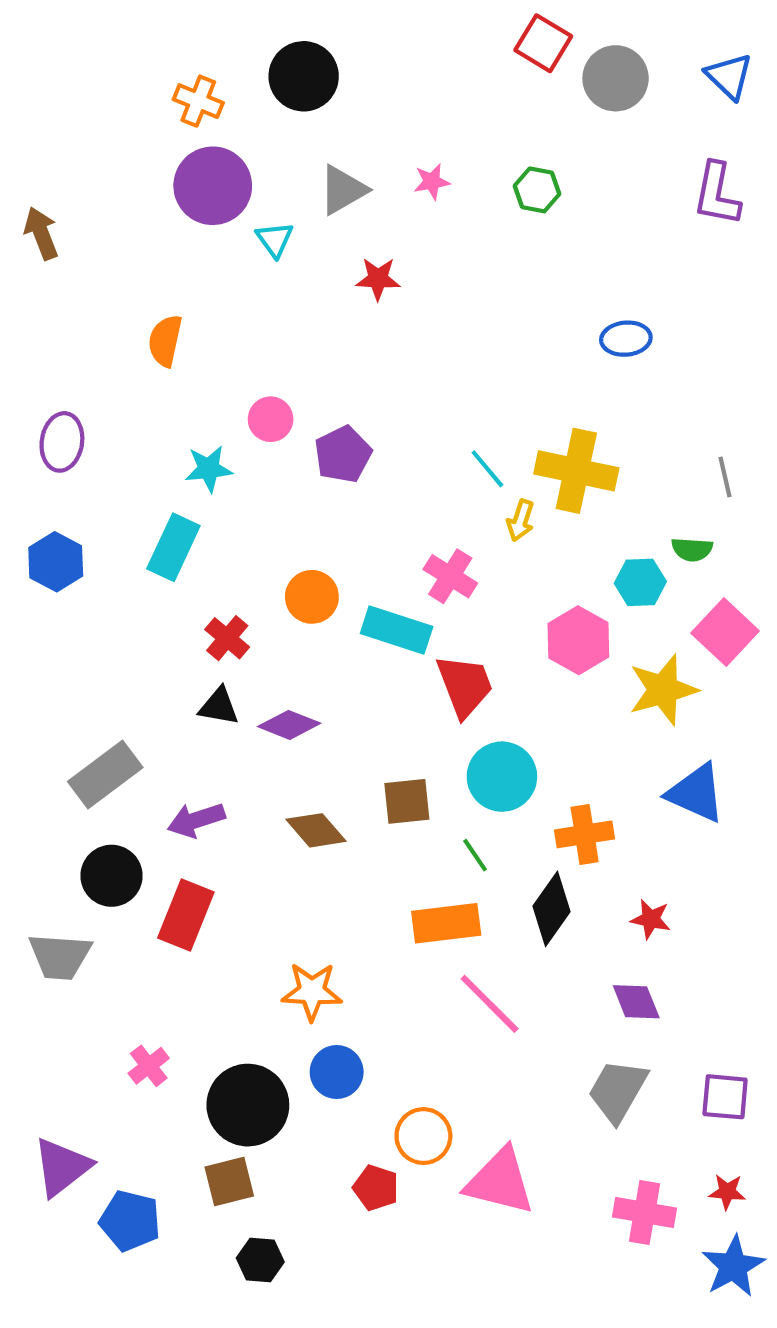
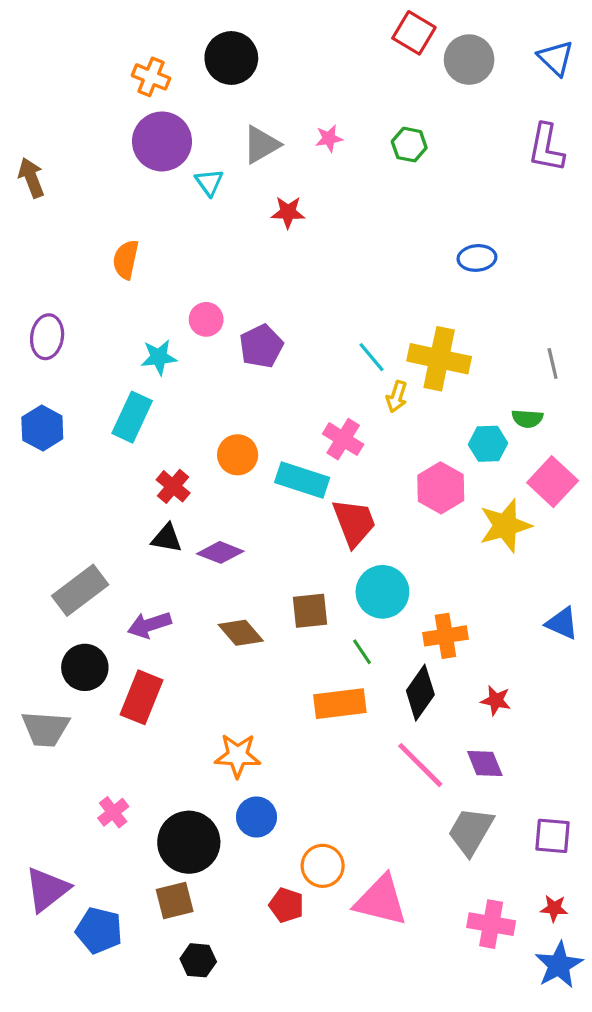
blue triangle: (696, 793) -> (562, 623), moved, size x0.7
pink line: (490, 1004) -> (420, 765), moved

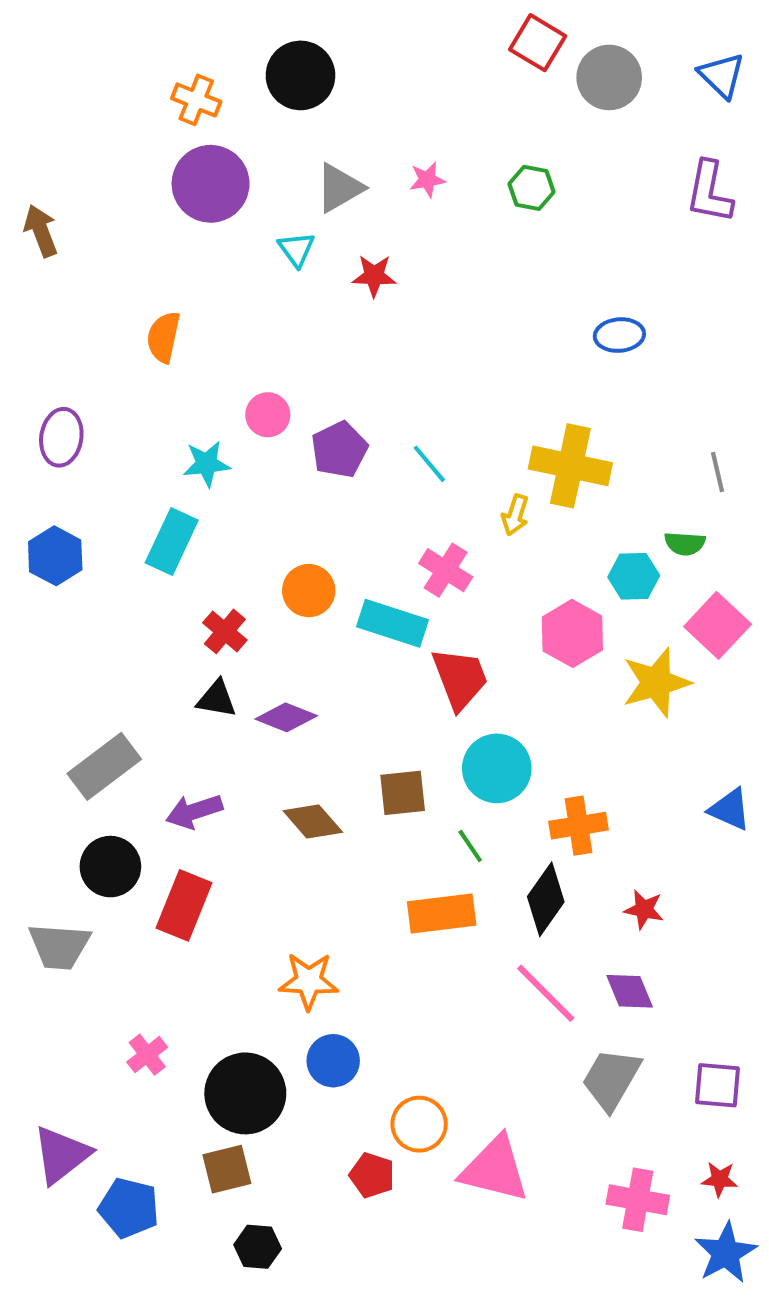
cyan triangle: (209, 182) -> (296, 249), moved
cyan line: (371, 357) -> (429, 464), moved

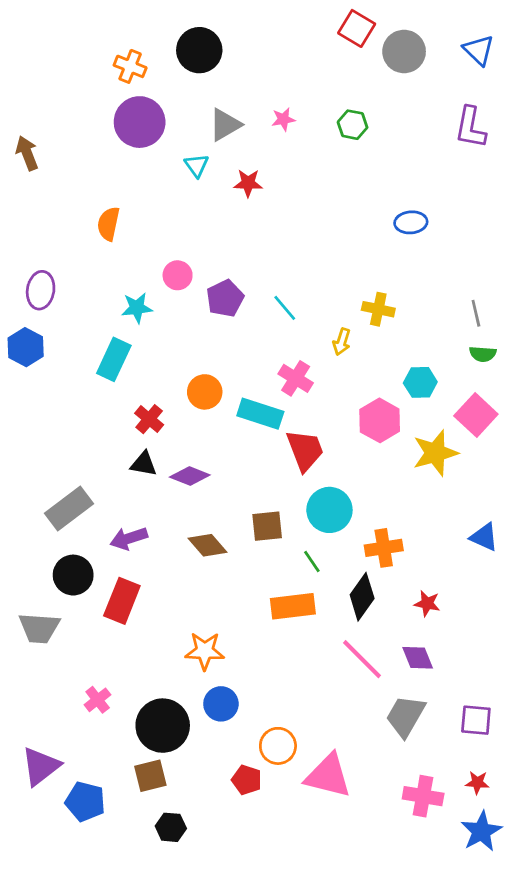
yellow cross: (570, 466) -> (378, 309), size x0.6
green semicircle: (685, 544) -> (483, 354), moved
blue hexagon: (55, 556) -> (26, 347), moved

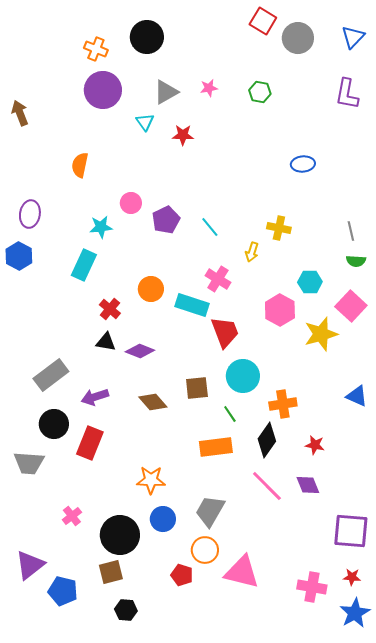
blue triangle: (479, 50) -> (353, 37), turned 30
gray trapezoid: (405, 716) -> (210, 511), moved
purple square: (476, 720) -> (351, 531), size x1.5

